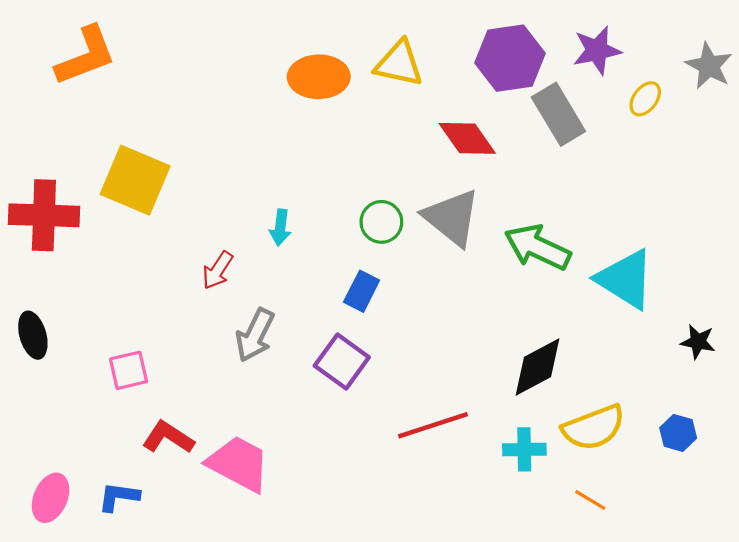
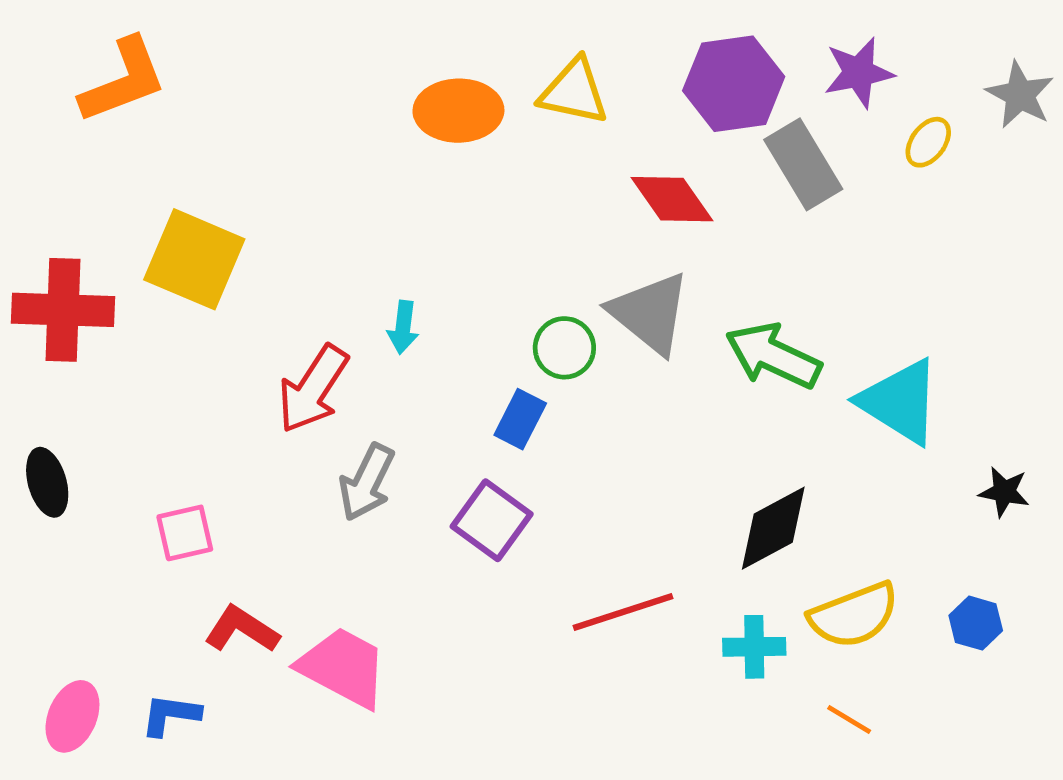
green circle: (381, 222) -> (564, 348), moved
red arrow: (218, 270) -> (313, 389), size x1.6

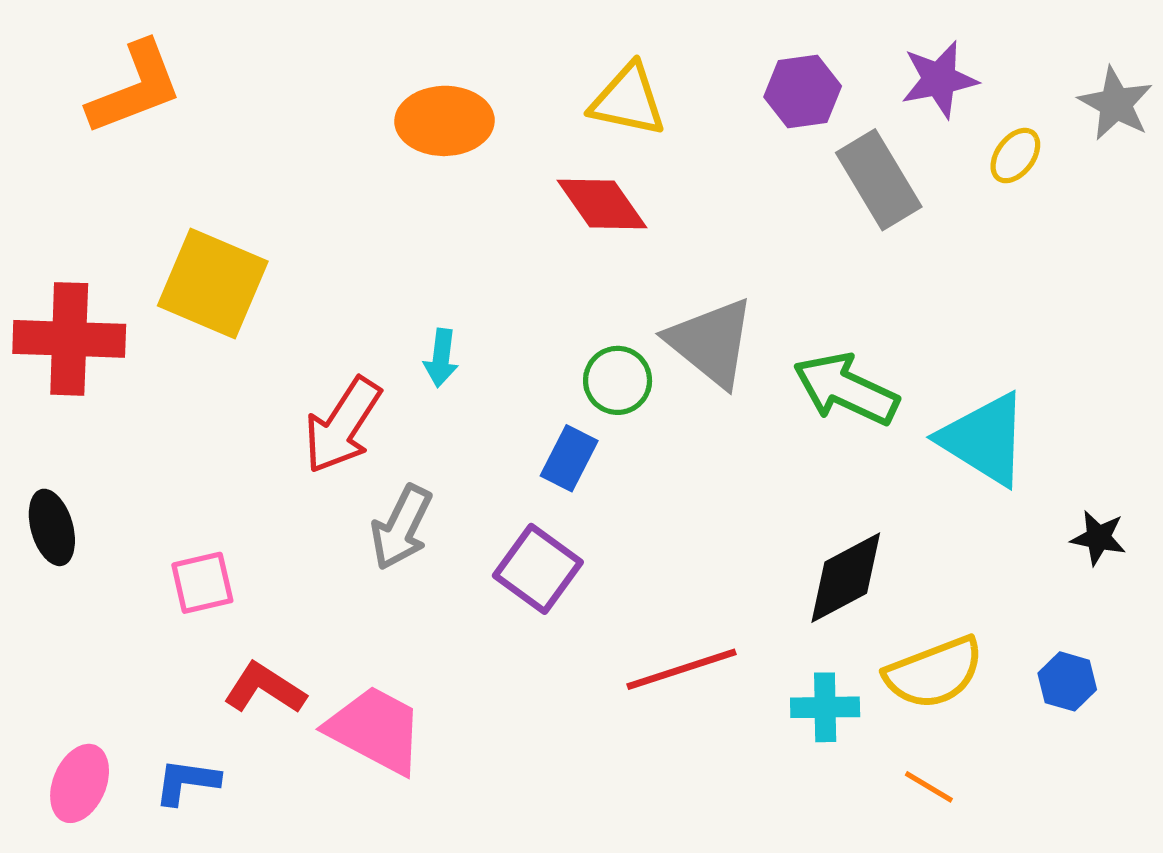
purple hexagon: (734, 84) -> (803, 92), size x0.7
orange ellipse: (458, 111) -> (445, 121), moved
red diamond: (672, 199) -> (602, 204), moved

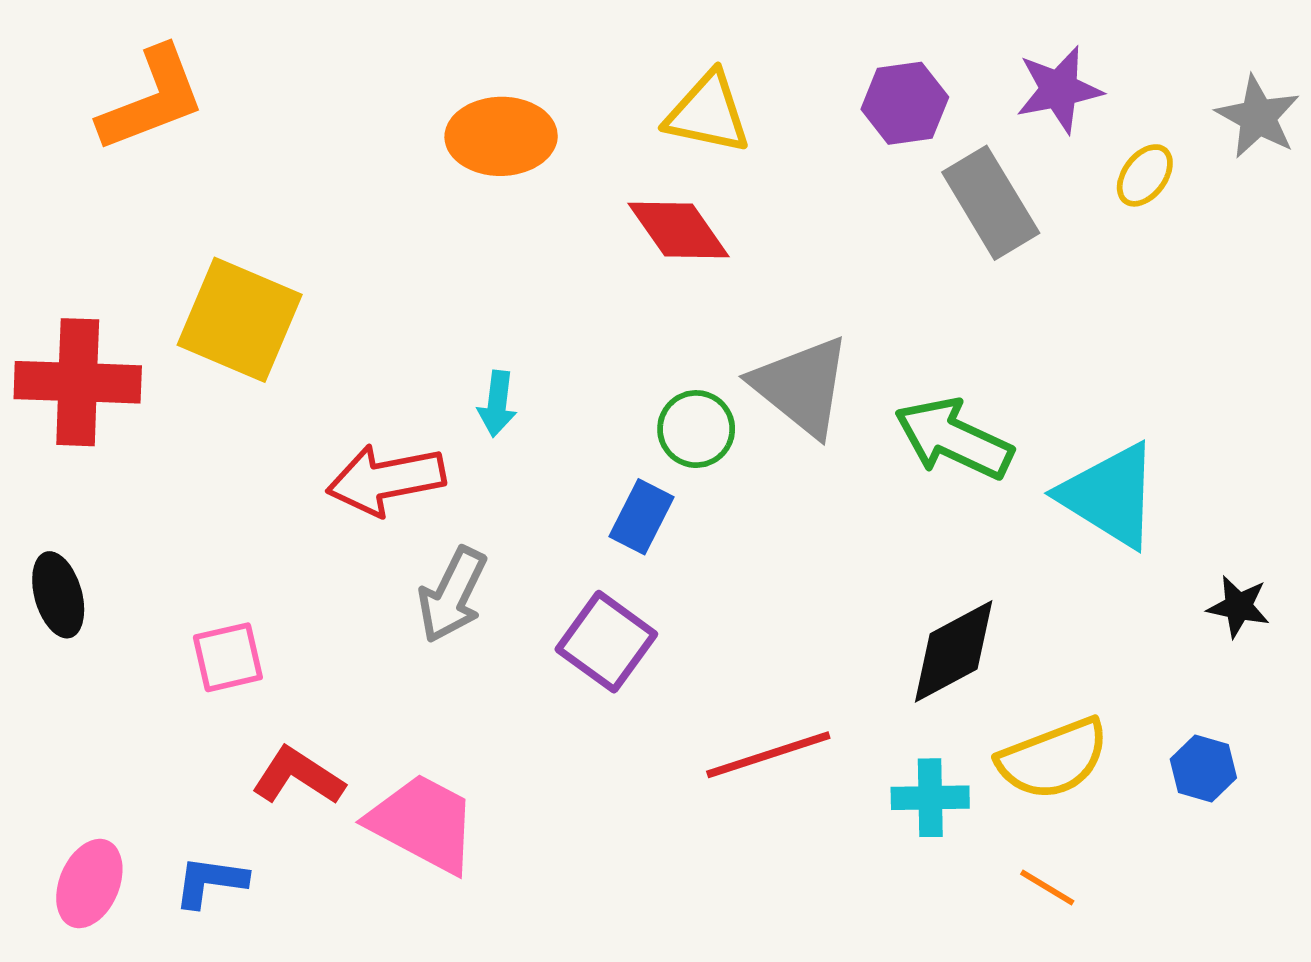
red arrow: (342, 425) -> (386, 480), turned 46

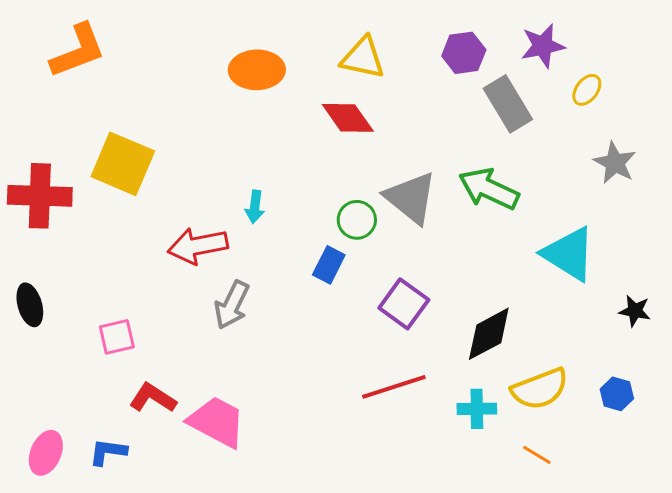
gray star: (1258, 117) -> (615, 163), moved
green arrow: (954, 439) -> (489, 189), moved
purple square: (606, 642) -> (404, 304), moved

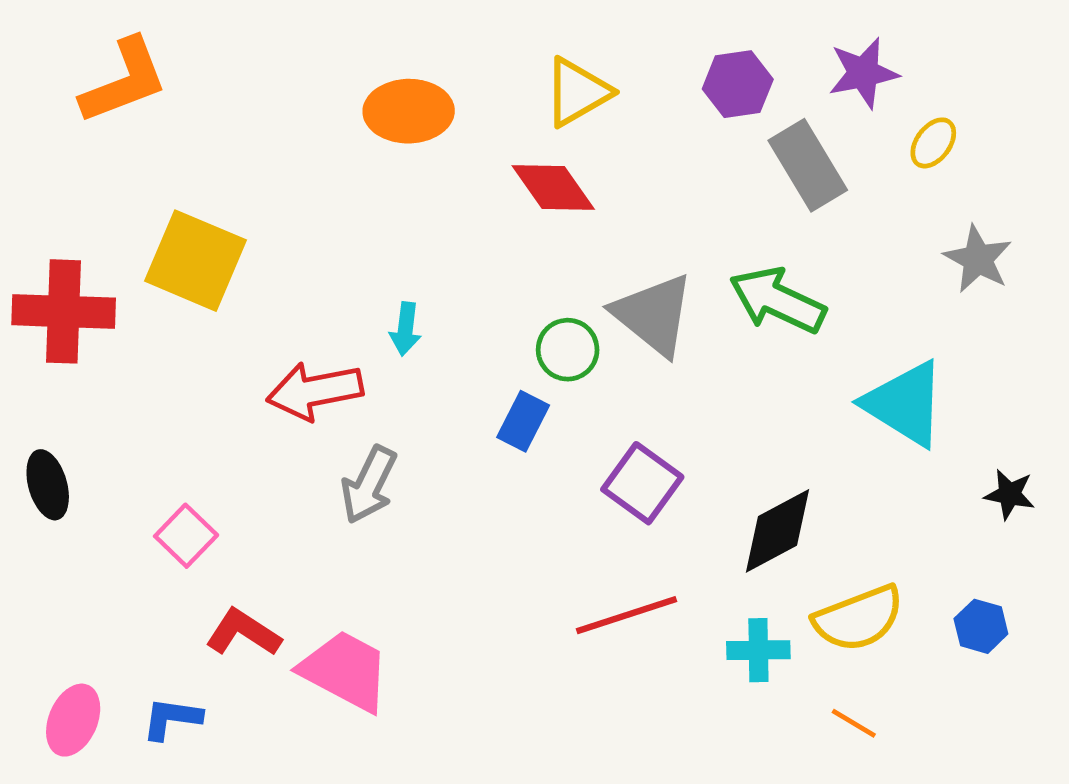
yellow triangle: (363, 58) -> (577, 92), turned -42
pink square: (117, 337) -> (186, 536), turned -33

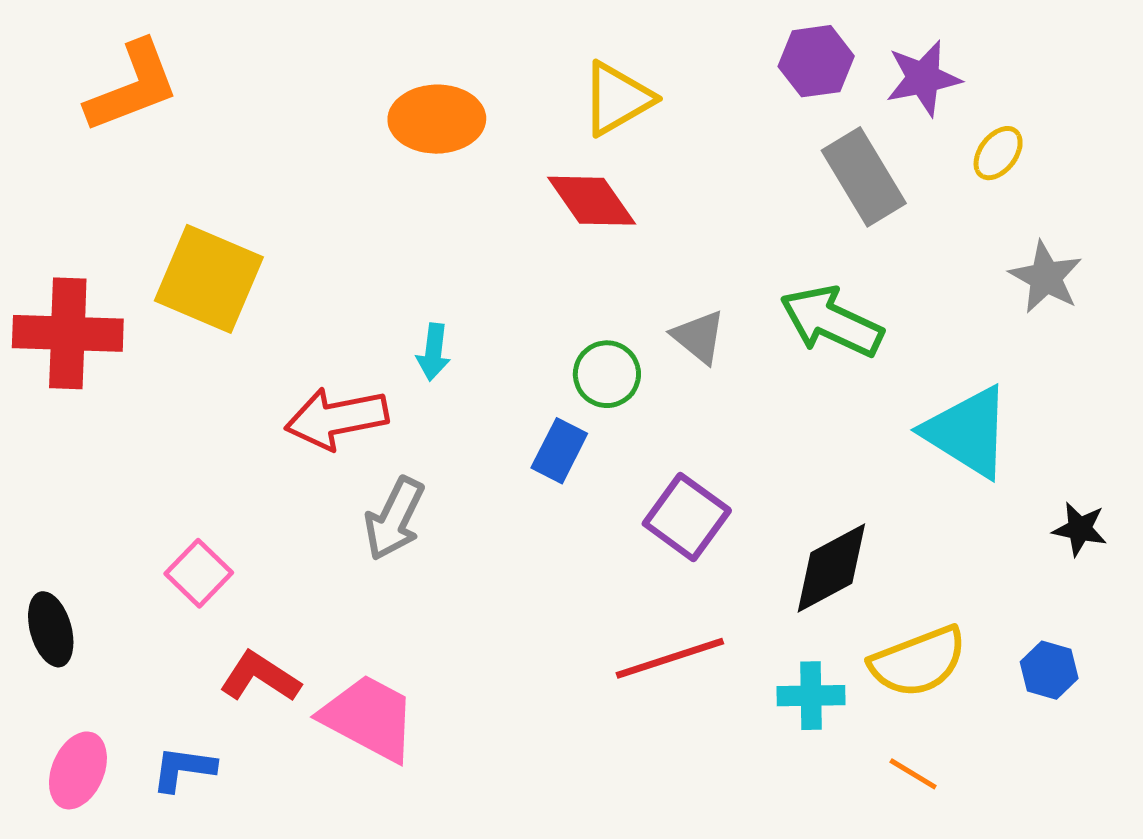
purple hexagon: (738, 84) -> (816, 61), moved
gray triangle: (653, 315) -> (699, 337), size x0.6
black ellipse: (48, 485) -> (51, 629), moved

